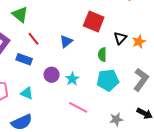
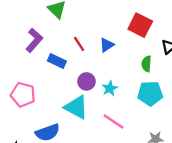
red line: (33, 39) -> (79, 44), moved
cyan triangle: (27, 93) -> (76, 107), moved, size x1.6

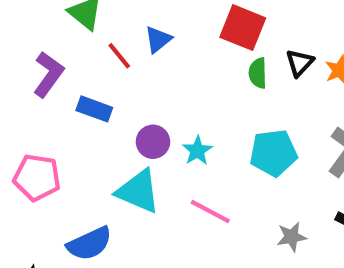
red line: (79, 44) -> (119, 56), moved
blue triangle: (107, 45) -> (158, 39), moved
green semicircle: (146, 64) -> (258, 73), moved

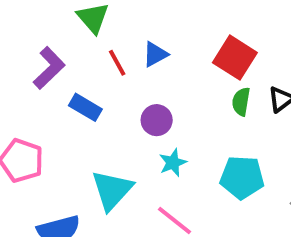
purple circle: (153, 142) -> (157, 120), moved
cyan triangle: (138, 191) -> (112, 190), turned 39

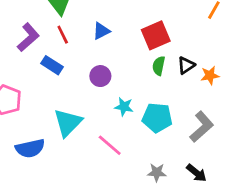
red square: (235, 58) -> (156, 35), turned 32
red line: (117, 63) -> (63, 35), moved
cyan star: (173, 163) -> (124, 107), moved, turned 30

